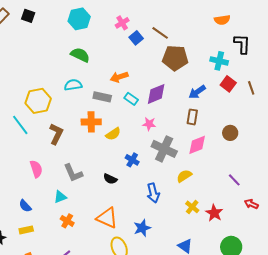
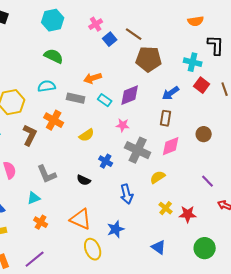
orange cross: (91, 122) -> (54, 120), moved, turned 30
red star: (214, 213) -> (188, 214), turned -30

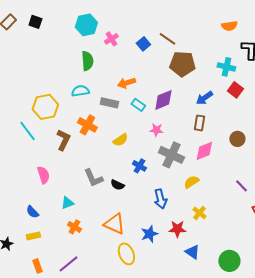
pink cross: (96, 24) -> (111, 39), moved
green semicircle: (54, 56) -> (87, 61), turned 60
gray L-shape: (47, 174) -> (93, 178), moved
red star: (188, 214) -> (177, 229), moved
green circle: (205, 248) -> (229, 261), moved

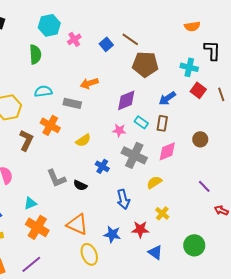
green semicircle: (87, 61) -> (35, 54), moved
cyan rectangle: (138, 105) -> (141, 122), moved
orange cross: (74, 227) -> (37, 227), size x1.6
blue star: (149, 234) -> (112, 234), turned 30
green circle: (229, 261) -> (194, 245), moved

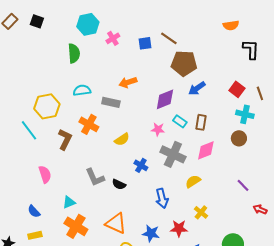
blue square: (106, 44) -> (145, 43), turned 32
cyan cross: (189, 67) -> (245, 114), moved
blue arrow: (167, 98) -> (197, 88), moved

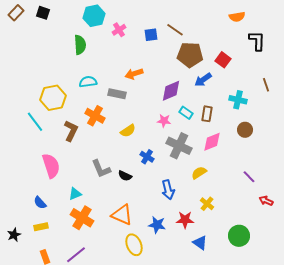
red square: (237, 89) -> (223, 60), moved
cyan cross: (245, 114) -> (238, 100), moved
pink semicircle: (45, 174) -> (51, 166), size x1.4

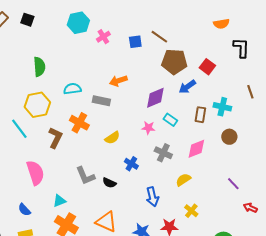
green semicircle: (80, 45) -> (39, 67), moved
brown rectangle: (207, 114) -> (200, 115), moved
gray cross: (179, 146) -> (163, 153), size x0.7

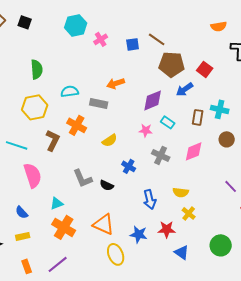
cyan line: (19, 129) -> (17, 145), moved, turned -35
yellow semicircle: (183, 180) -> (181, 192), moved, turned -140

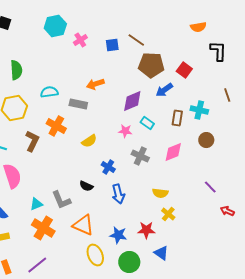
gray L-shape: (83, 178) -> (61, 200), moved
blue arrow: (150, 199) -> (118, 194), moved
green circle: (221, 245) -> (129, 262), moved

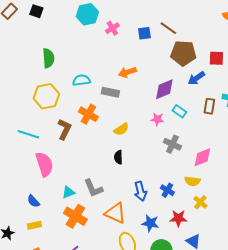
red square: (184, 70) -> (216, 58), turned -35
pink diamond: (173, 152) -> (202, 157), moved
blue cross: (108, 167) -> (167, 190), moved
black semicircle: (86, 186) -> (118, 157), moved, turned 64
blue arrow: (118, 194) -> (140, 191), moved

